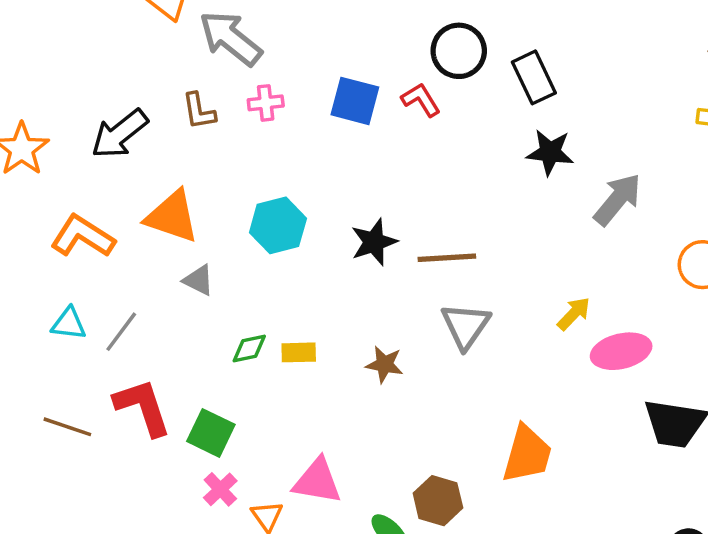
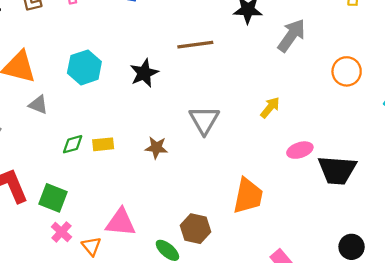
brown line: (447, 258) -> (195, 45), moved
pink ellipse: (621, 351) -> (300, 150), moved, size x0.7

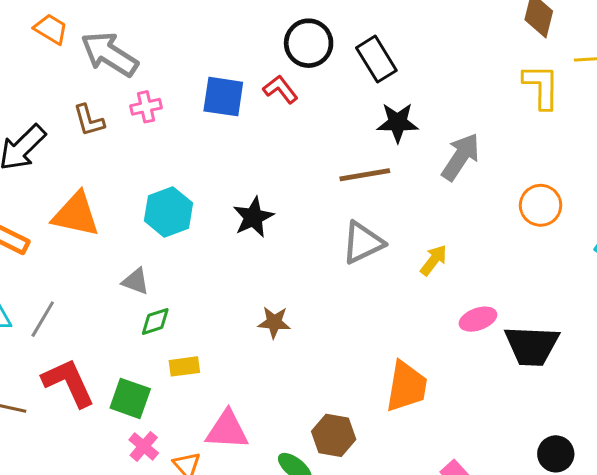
brown line: (195, 45) -> (365, 175), moved
gray triangle: (38, 105) -> (136, 281), moved
gray triangle: (204, 120) -> (363, 243), moved, turned 36
yellow rectangle: (103, 144) -> (184, 366), moved

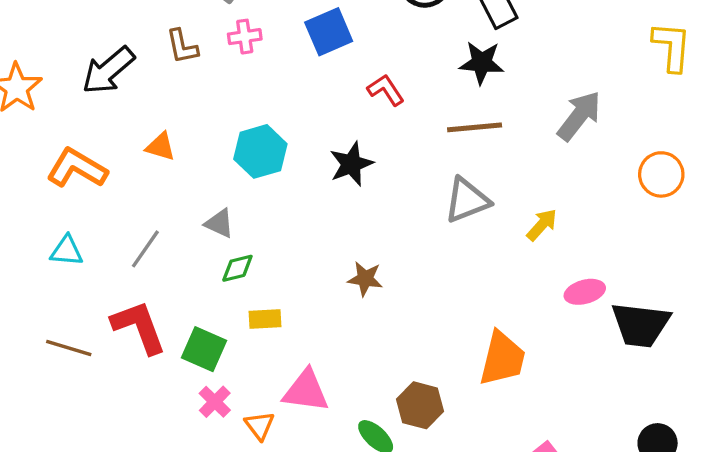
red L-shape: (280, 89) -> (386, 90), moved
blue square: (223, 97) -> (329, 32), turned -36
black star: (398, 122) -> (482, 63), moved
orange triangle: (76, 214) -> (160, 147), size x0.6
gray line: (43, 319) -> (145, 249), moved

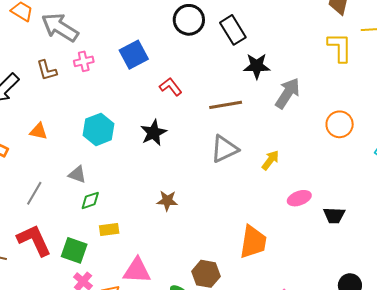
black star: (482, 63) -> (257, 66), moved
black trapezoid: (641, 325) -> (334, 215), size x0.6

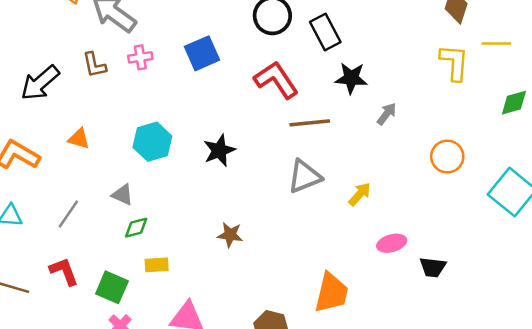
red L-shape: (171, 87) -> (276, 80), moved, size x1.6
gray arrow: (288, 93) -> (387, 114), size x0.6
red L-shape: (34, 240) -> (64, 271), size x0.7

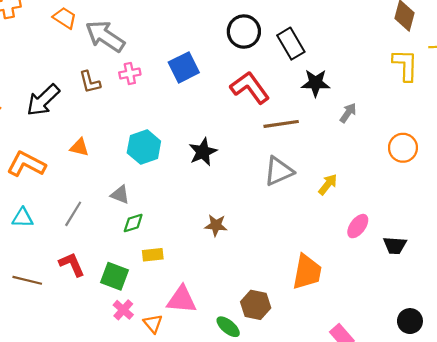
pink ellipse: (392, 243) -> (358, 226), turned -35

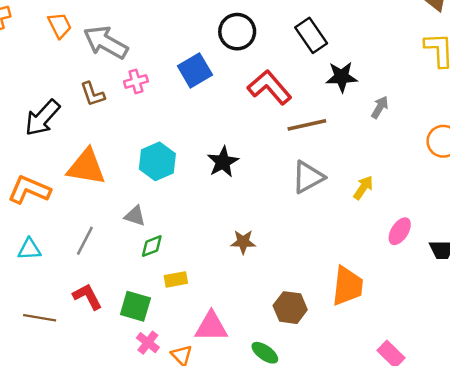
orange trapezoid: (65, 18) -> (60, 25), turned 35
black circle: (244, 32) -> (237, 32), moved
orange triangle: (79, 147) -> (86, 167), size x1.8
brown hexagon: (256, 305) -> (290, 308), moved

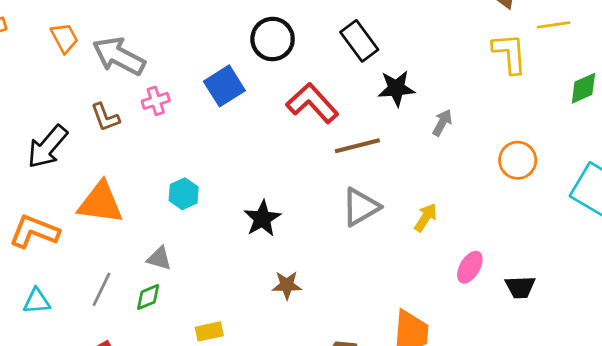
cyan hexagon: (157, 161) -> (184, 194), size x0.7
black star: (223, 162) -> (262, 219), moved
green diamond: (152, 246) -> (148, 297), moved

